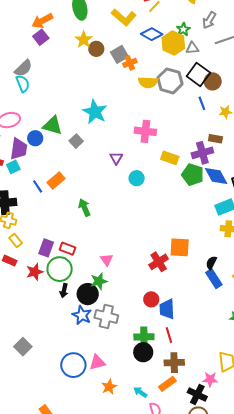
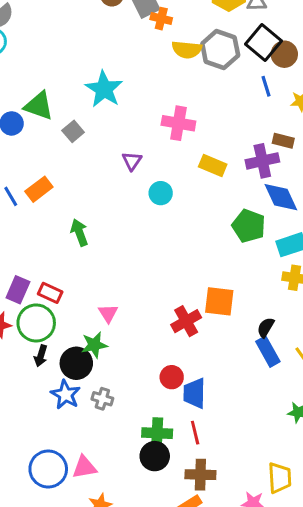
orange cross: (130, 63) -> (161, 19), turned 32
green pentagon: (193, 175) -> (249, 226), moved
gray cross: (106, 316) -> (102, 399), size x0.6

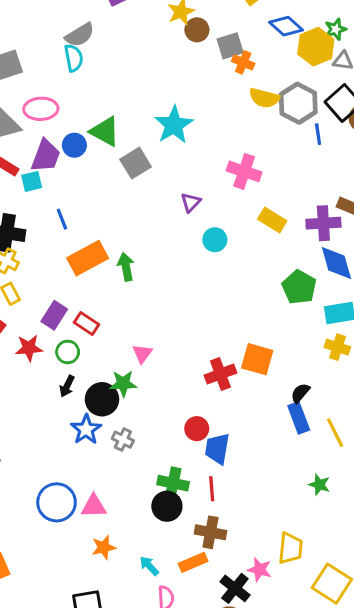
blue line: (266, 86) -> (318, 134), moved
gray square: (73, 131) -> (136, 163), size x1.4
orange rectangle: (39, 189) -> (88, 258), moved, size x1.4
green circle: (36, 323) -> (68, 352), size x0.6

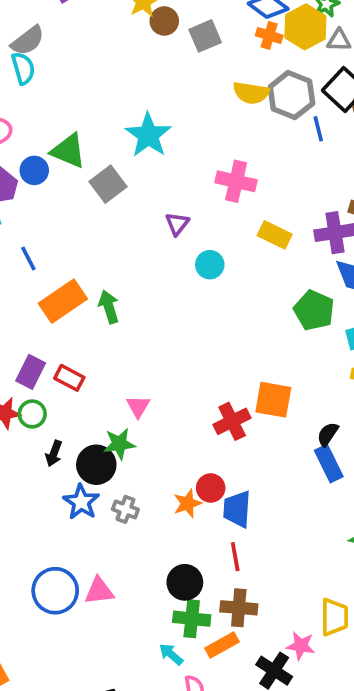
orange cross: (243, 62) -> (269, 35), moved
green circle: (68, 352) -> (32, 414), moved
green cross: (173, 483) -> (192, 619), moved
orange star: (104, 547) -> (187, 503), moved

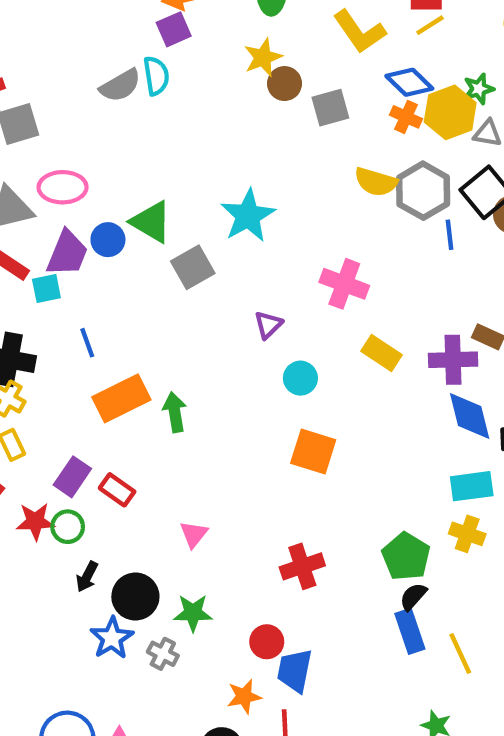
cyan semicircle: (23, 68) -> (156, 76), moved
green pentagon: (314, 310) -> (406, 556), moved
orange square: (273, 400) -> (313, 451), moved
green star: (119, 444) -> (193, 613), moved
orange star: (187, 503) -> (244, 696), moved

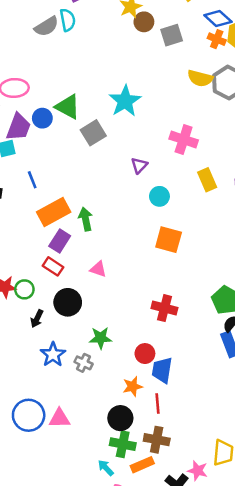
yellow rectangle: (382, 353) -> (207, 180), turned 35
purple rectangle: (72, 477) -> (60, 241), moved
pink triangle: (194, 534) -> (98, 269), moved, turned -48
red cross: (302, 566) -> (164, 308), turned 35
black circle: (135, 597) -> (68, 302), moved

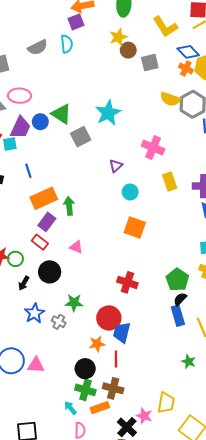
gray semicircle: (46, 26) -> (38, 47), moved
red circle: (145, 354) -> (109, 318), size x1.5

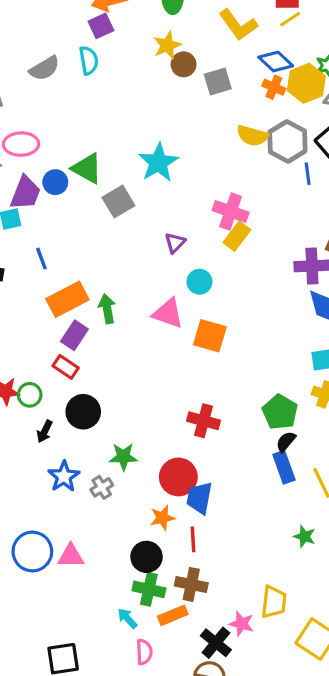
yellow rectangle: (170, 181) -> (237, 236), moved, turned 60
pink triangle: (76, 247) -> (168, 313), moved, size x1.5
gray cross: (59, 322) -> (102, 487), turned 32

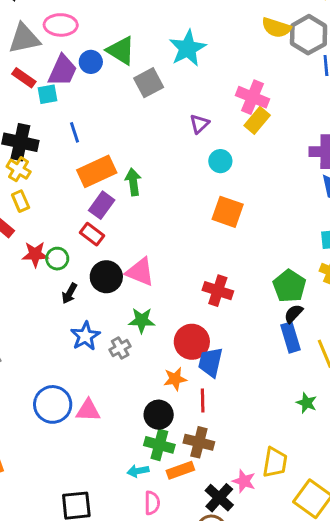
pink triangle: (168, 313) -> (140, 272), moved
cyan arrow: (127, 618) -> (138, 471), turned -60

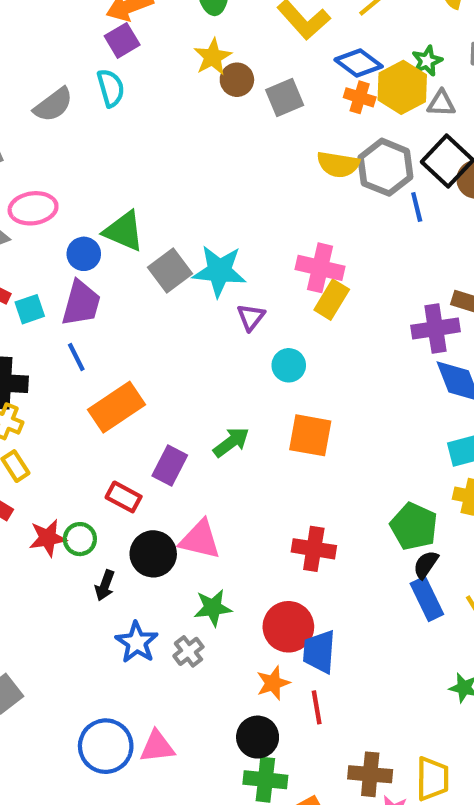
cyan star: (188, 48) -> (219, 271), moved, turned -30
purple trapezoid: (63, 70) -> (81, 303), moved
green arrow: (133, 182) -> (231, 442), moved, turned 70
purple rectangle: (102, 205) -> (170, 465), moved
brown cross: (199, 442) -> (370, 774), moved

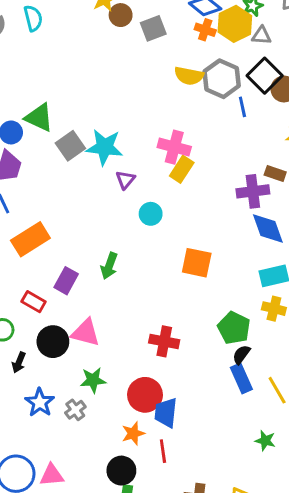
orange square: (310, 435) -> (197, 263), moved
green arrow: (231, 442) -> (109, 266), turned 145

